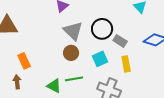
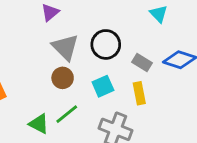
gray rectangle: (120, 41) -> (142, 63), moved
green line: (74, 79) -> (67, 114), turned -30

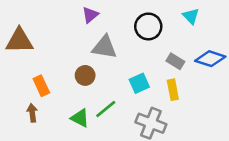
black circle: (106, 44) -> (148, 26), moved
gray triangle: (65, 47) -> (104, 47), turned -36
brown circle: (63, 78) -> (85, 75), moved

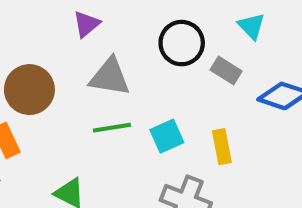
gray rectangle: (175, 61) -> (226, 71), moved
brown circle: (85, 75) -> (29, 90), moved, size x1.5
green line: (106, 109) -> (112, 128), moved, turned 30

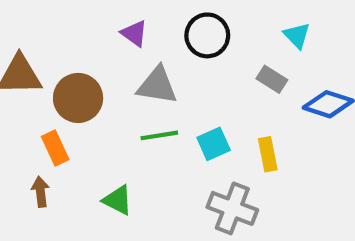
purple triangle: (87, 24) -> (134, 33), turned -44
black circle: (182, 43) -> (207, 35), moved

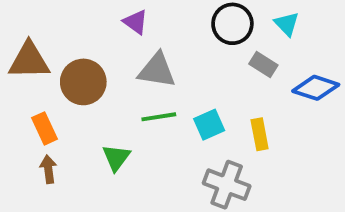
black circle: (207, 35) -> (232, 24), moved
orange rectangle: (55, 148) -> (45, 128), moved
green triangle: (118, 200) -> (116, 158), moved, turned 40

